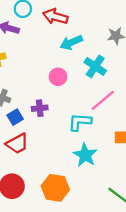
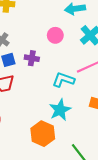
orange hexagon: (55, 188) -> (43, 134), moved

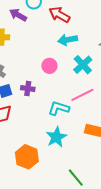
orange hexagon: (43, 134) -> (27, 157), moved

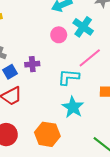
pink circle: (49, 66) -> (59, 35), moved

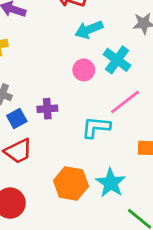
cyan star: (73, 107) -> (111, 183), moved
orange hexagon: (47, 134) -> (71, 183), moved

